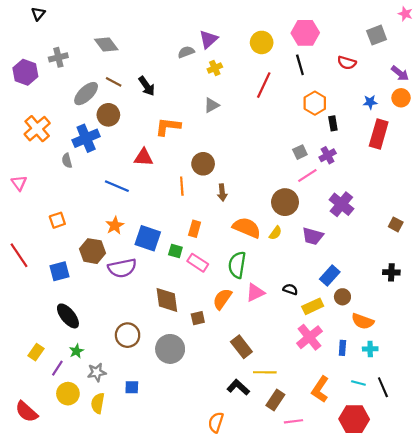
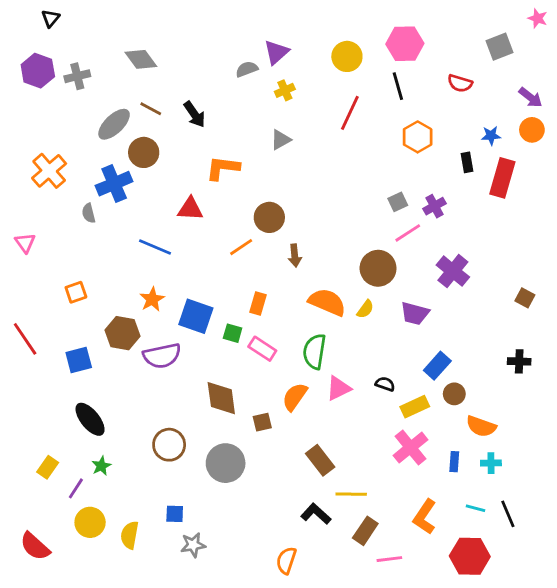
purple hexagon: (25, 72) -> (38, 71), moved
black rectangle: (333, 123) -> (467, 162), moved
orange line: (182, 186) -> (241, 247), turned 60
gray star: (97, 372) -> (193, 545), moved

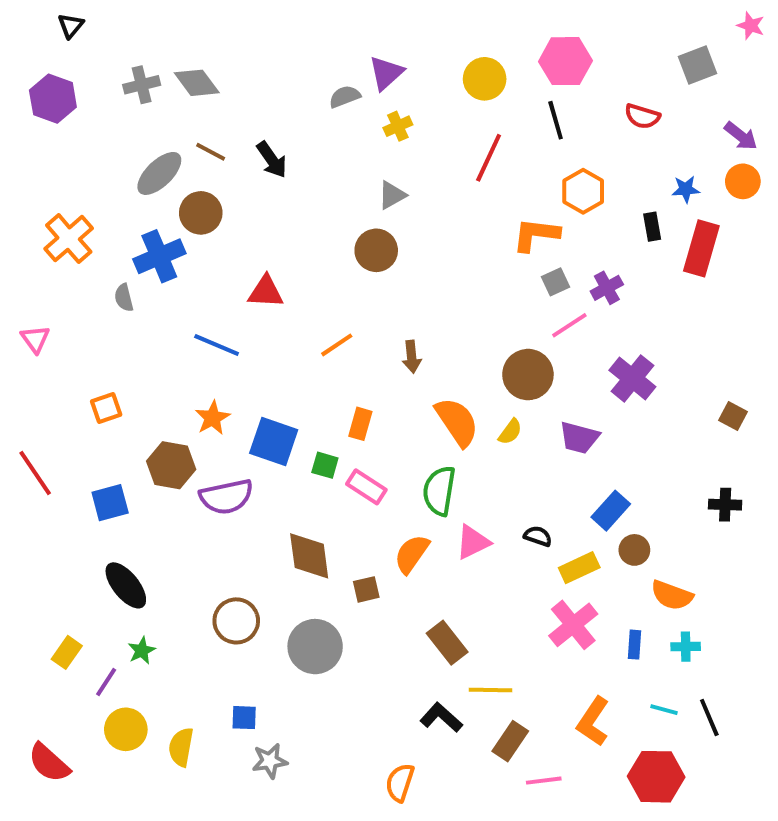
gray cross: (77, 76) -> (142, 85), moved
orange L-shape: (223, 168) -> (536, 235), moved
brown circle: (269, 217) -> (376, 250), moved
orange semicircle: (327, 302) -> (457, 422), turned 33

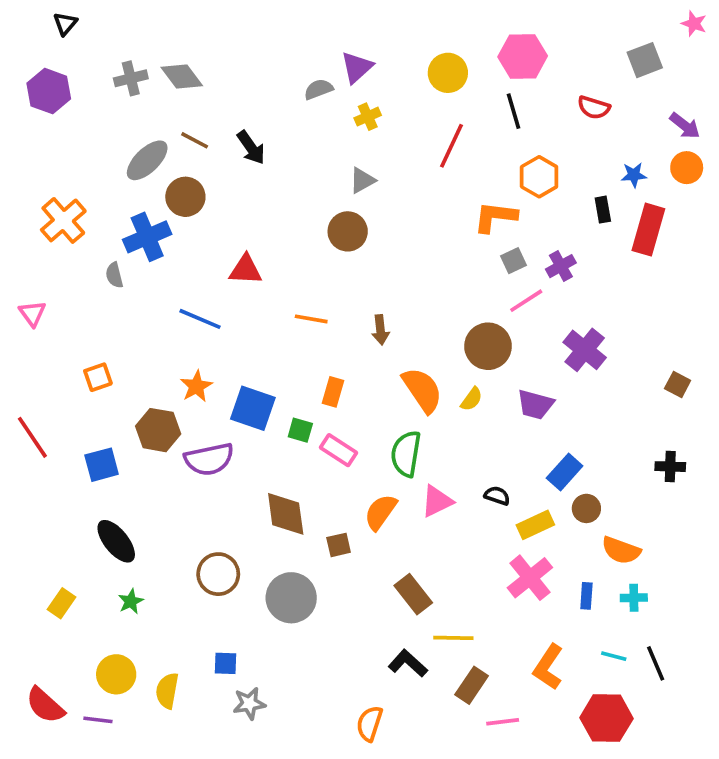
orange line: (337, 345) -> (311, 319), turned 44
purple line: (106, 682) -> (98, 720), moved, turned 64

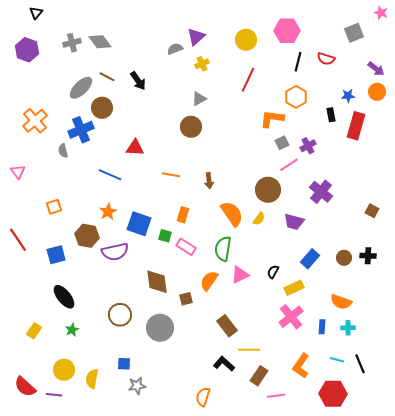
black line: (514, 111) -> (298, 62), moved, turned 30
black semicircle: (497, 496) -> (273, 272), turned -80
brown circle: (586, 508) -> (344, 258), moved

